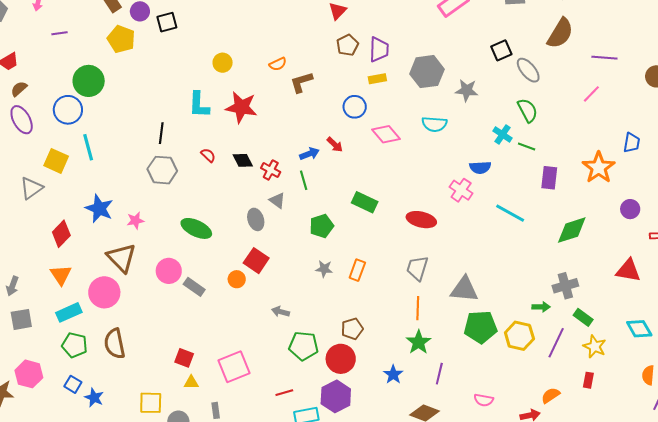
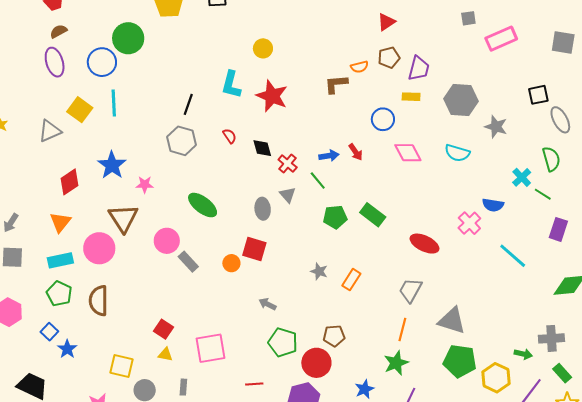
orange semicircle: (278, 64) -> (359, 67), moved
green line: (304, 180) -> (318, 180), turned -36
green pentagon: (322, 226) -> (335, 217), moved
red square: (256, 261) -> (254, 249), turned -30

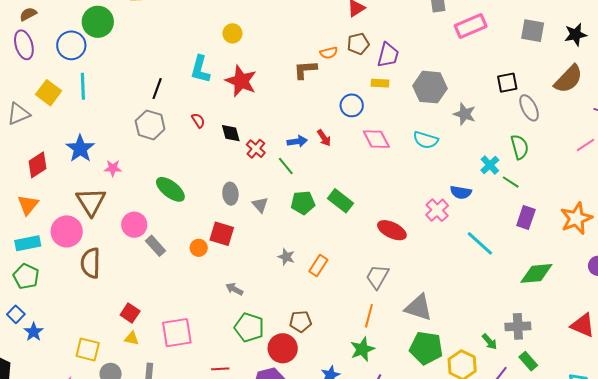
gray triangle: (288, 195) -> (260, 205), moved
brown semicircle: (99, 301) -> (91, 263), moved
green arrow: (523, 354) -> (490, 342), turned 36

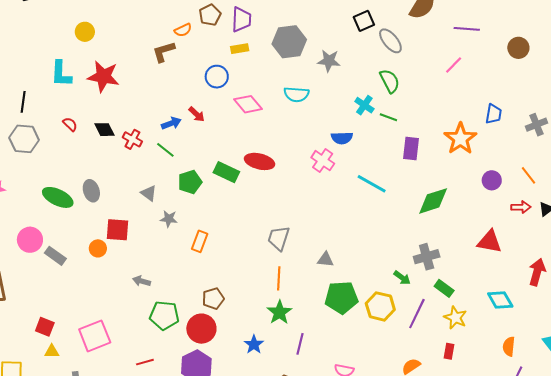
gray ellipse: (230, 194) -> (91, 191), moved
red ellipse: (392, 230) -> (260, 161), moved
gray star: (286, 257) -> (169, 219), moved
orange rectangle: (318, 265) -> (200, 241), moved
gray triangle: (419, 308) -> (325, 260), size x0.6

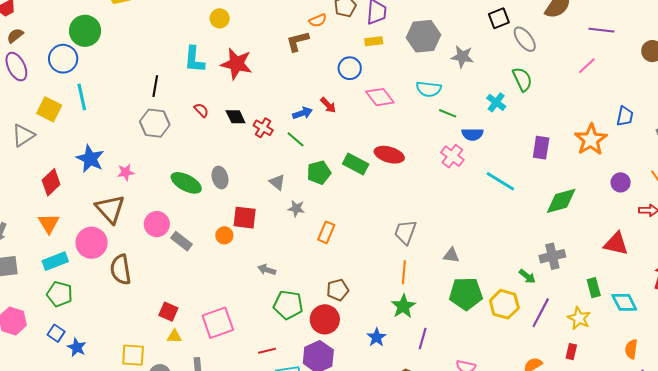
green line: (388, 117) -> (448, 113), moved
green rectangle: (444, 288) -> (594, 288), moved, turned 36

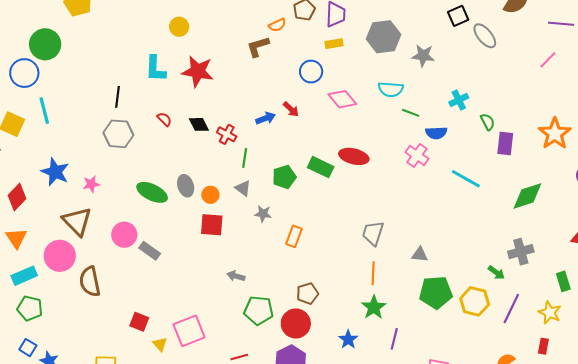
green semicircle: (522, 79) -> (488, 122), moved, size x0.7
cyan cross: (496, 102) -> (459, 100), turned 30
green line: (296, 139) -> (245, 158), moved, turned 60
orange circle: (224, 235) -> (210, 195), moved
yellow triangle: (174, 336) -> (160, 344), moved, turned 49

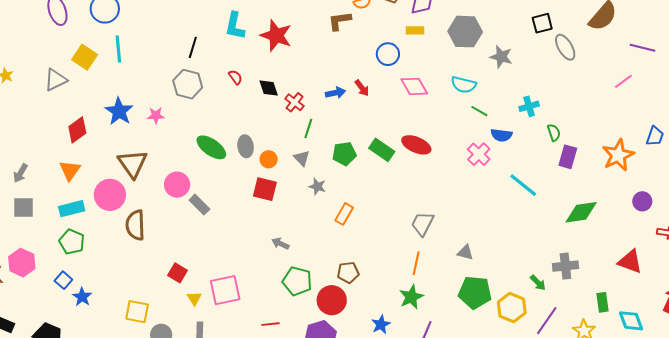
pink star: (91, 184) -> (156, 115), moved

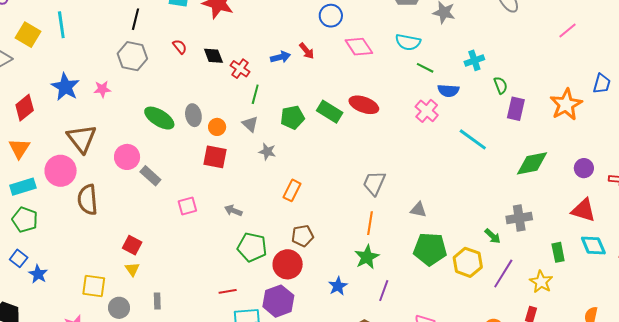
purple circle: (642, 201) -> (584, 168), moved
orange rectangle: (344, 214) -> (292, 190), moved
pink square: (225, 290) -> (187, 206), moved, size x0.6
yellow triangle: (194, 298) -> (132, 269), moved
cyan diamond: (631, 321) -> (593, 245), moved

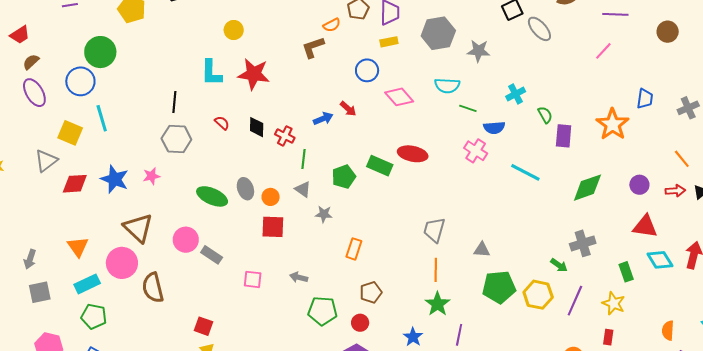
black diamond: (213, 56) -> (257, 127), turned 30
red diamond: (25, 108) -> (75, 184), moved, turned 44
pink square: (187, 206) -> (253, 279), turned 30
red circle: (288, 264) -> (360, 323), size x0.6

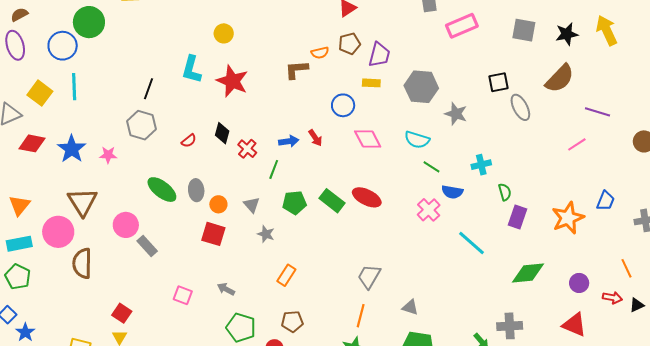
red semicircle: (222, 123) -> (189, 141), moved, turned 84
green line: (303, 159) -> (274, 169), moved
pink square: (253, 279) -> (183, 295), moved

